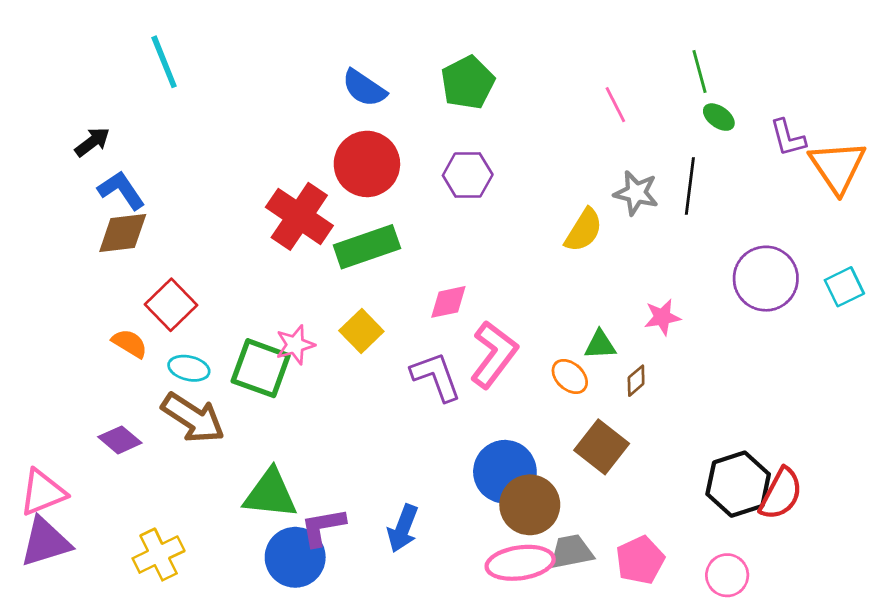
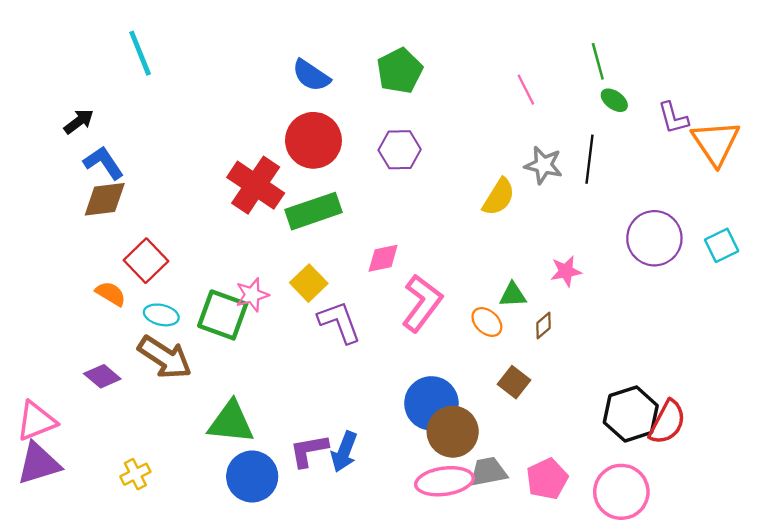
purple L-shape: (436, 376) -> (339, 322), moved
brown square: (602, 447) -> (514, 382), size x0.7
purple L-shape: (323, 527) -> (309, 451), moved
yellow cross: (159, 555) -> (135, 474), size x0.7
pink circle: (727, 575) -> (621, 492), size x1.5

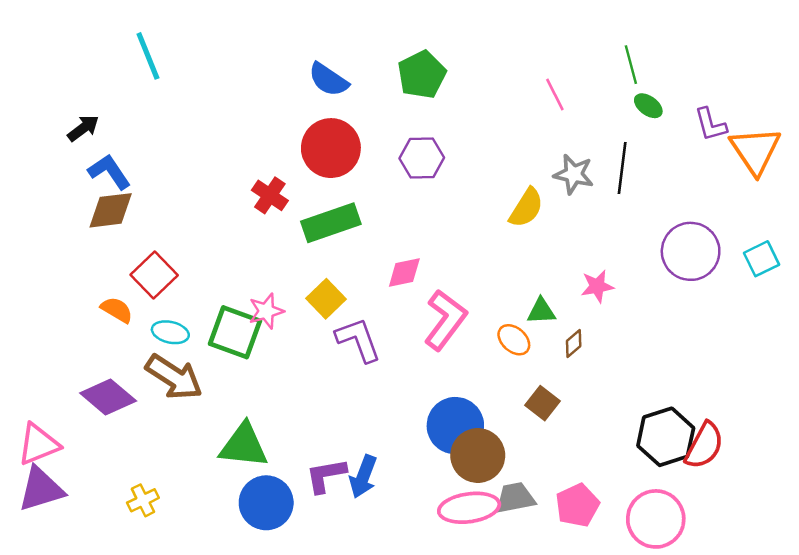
red cross: (256, 185) -> (270, 195), size x0.6
purple diamond: (102, 376) -> (108, 397), size x1.4

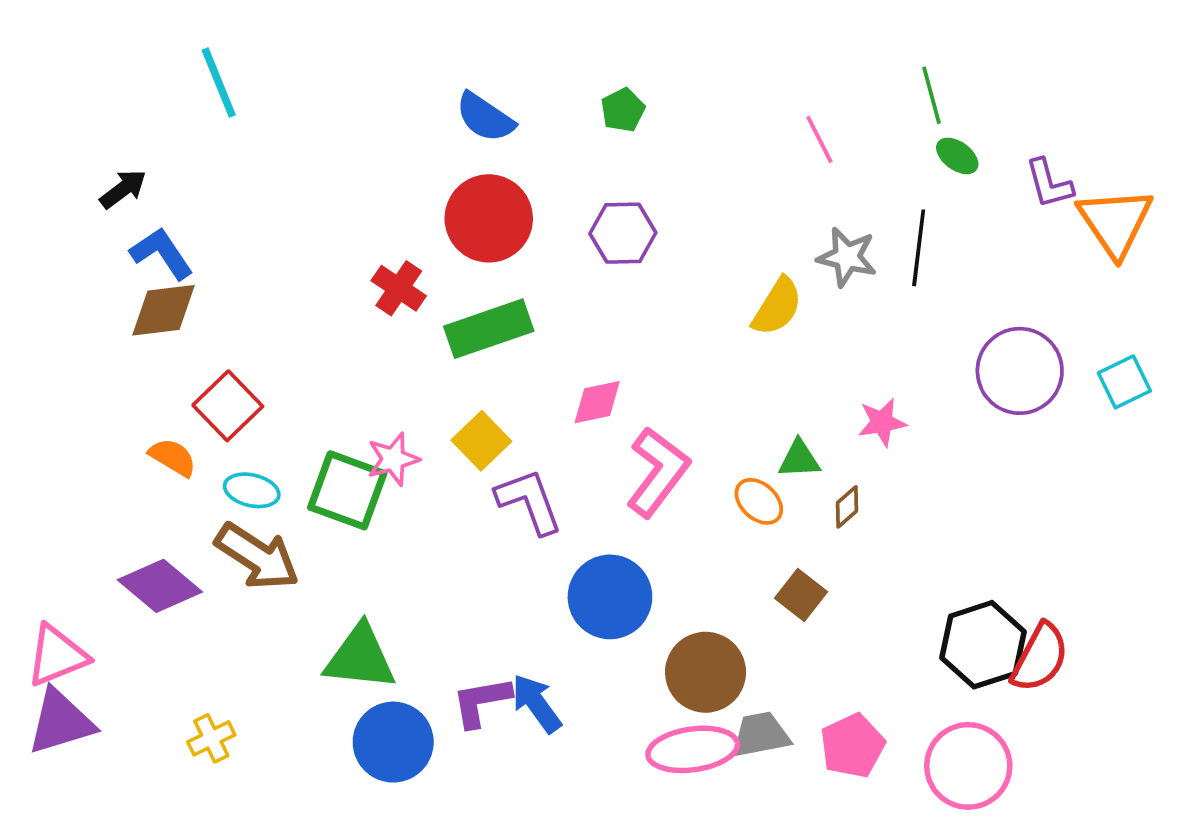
green pentagon: (422, 75) -> (623, 110), size x0.6
blue circle: (455, 426) -> (610, 597), moved
blue arrow: (363, 477) -> (536, 703), turned 123

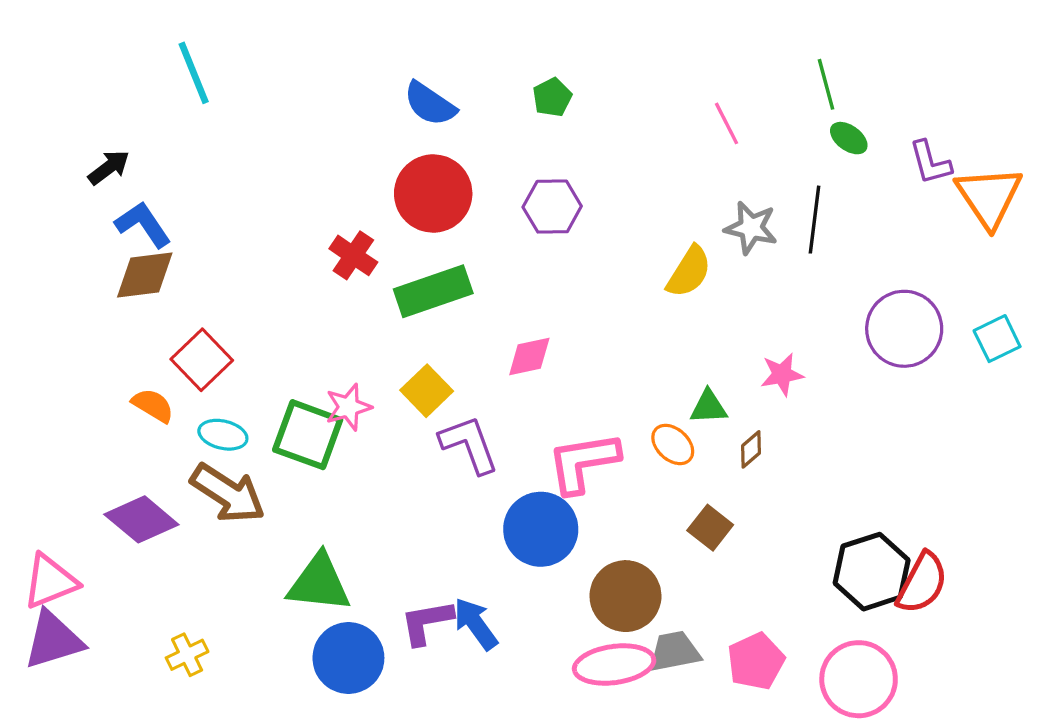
pink L-shape: (658, 472) -> (583, 462), moved, turned -136

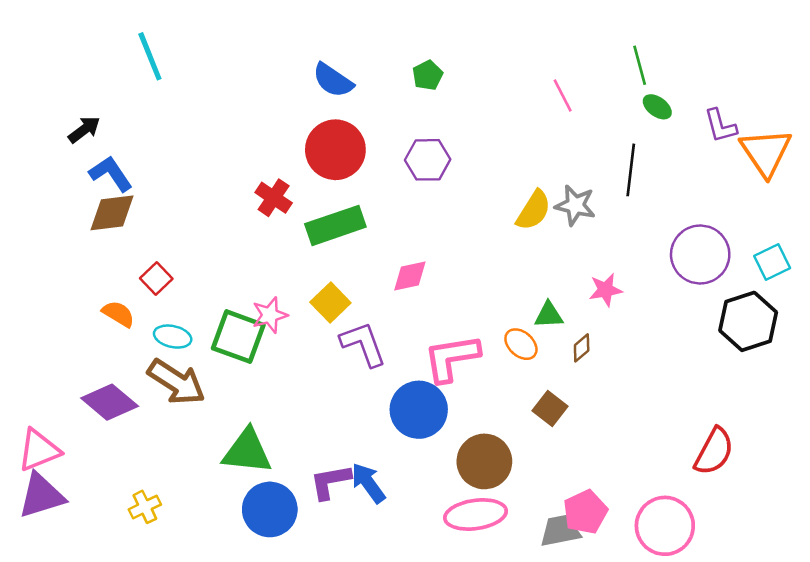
gray star: (751, 228) -> (575, 205), moved
red square: (202, 360) -> (156, 278), size x0.7
black hexagon: (872, 572) -> (748, 321), moved
gray trapezoid: (674, 651) -> (560, 531), moved

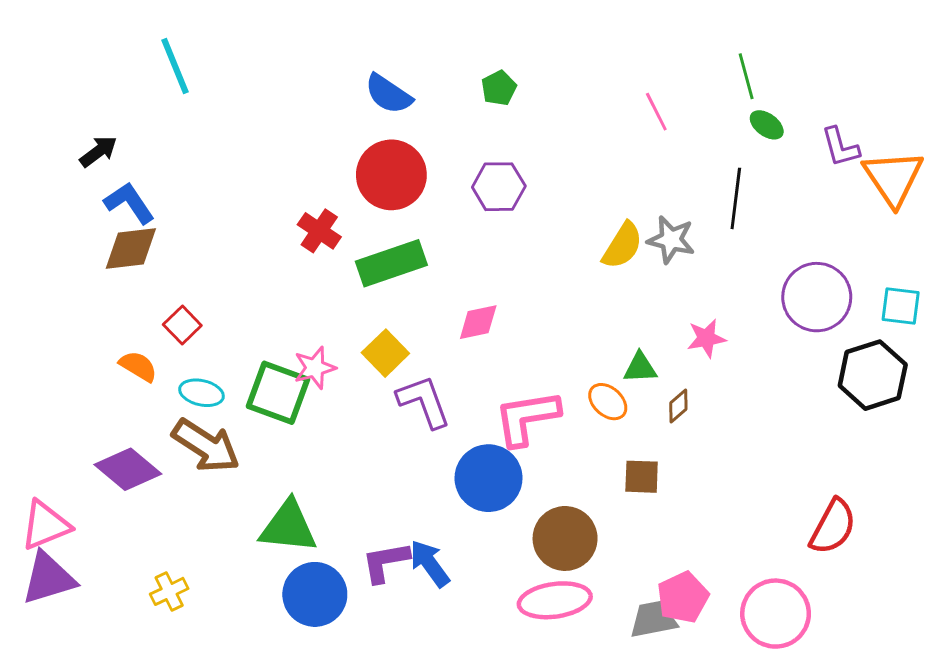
cyan square: (772, 262) -> (901, 306), turned 33
brown square: (550, 408) -> (642, 477), turned -36

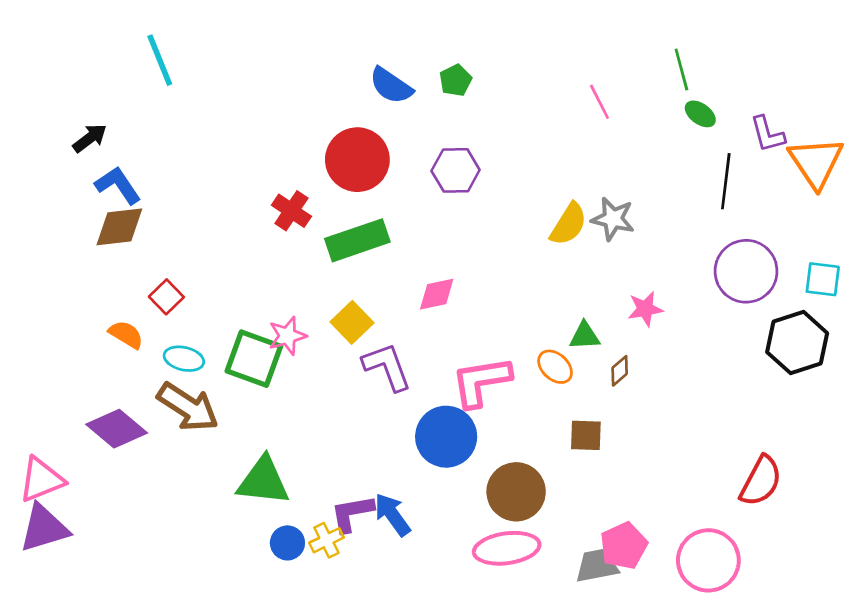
blue semicircle: (388, 94) -> (391, 86), moved
black line: (736, 198) -> (726, 181), moved
yellow cross: (169, 591) -> (326, 540), moved
blue circle: (315, 594) -> (287, 543), size x0.6

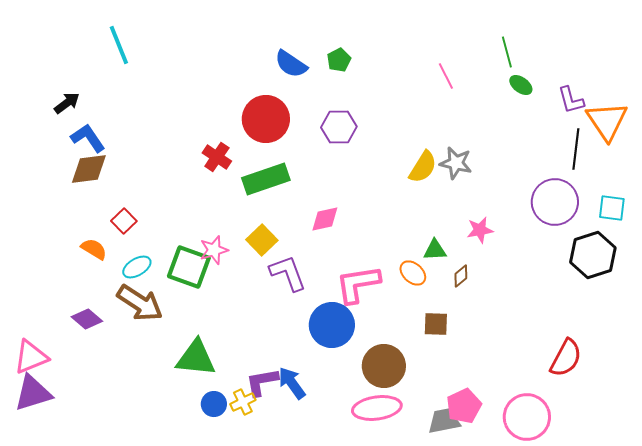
black line: (726, 181) -> (576, 149), moved
cyan ellipse: (184, 359) -> (137, 267), turned -44
purple diamond: (117, 429) -> (87, 319), size x0.7

